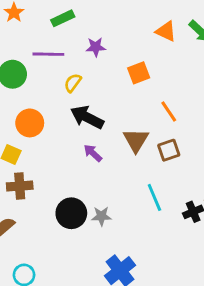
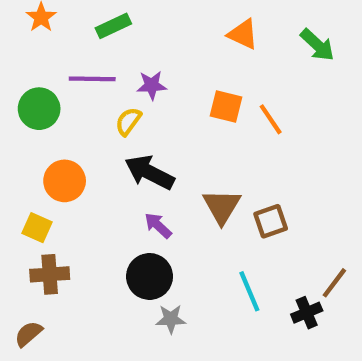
orange triangle: (166, 31) -> (243, 34), moved
purple star: (96, 47) -> (152, 85), moved
orange square: (139, 73) -> (226, 107), turned 35
orange line: (169, 111) -> (271, 119), moved
black circle: (71, 213) -> (150, 276), moved

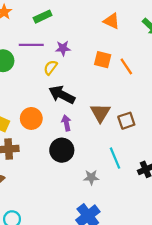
orange circle: (65, 181) -> (31, 118), moved
purple arrow: (158, 225) -> (66, 123), turned 35
gray star: (171, 319) -> (91, 177), moved

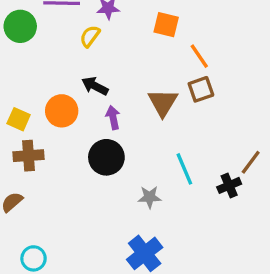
orange line: (126, 66) -> (199, 56), moved
black arrow: (62, 95) -> (95, 86), moved, size x0.7
brown square: (126, 121) -> (201, 89), moved

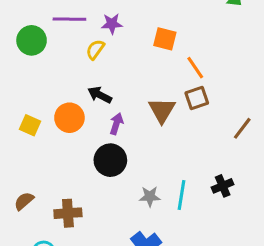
purple arrow: (113, 118) -> (116, 124), turned 30
brown cross: (29, 156) -> (68, 213), moved
brown line: (251, 162) -> (242, 128), moved
cyan line: (184, 169) -> (182, 195), moved, turned 32

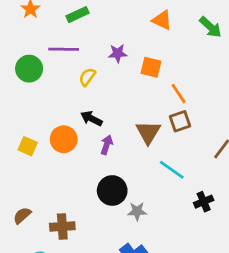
purple star: (112, 24) -> (118, 53), moved
black circle: (110, 160) -> (112, 190), moved
cyan line: (182, 195) -> (172, 170), moved, turned -64

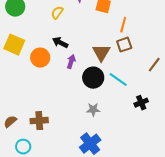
orange line: (179, 94) -> (123, 25), turned 49
yellow square: (28, 146) -> (14, 45), moved, size x1.5
black circle: (112, 190) -> (93, 78), moved
brown semicircle: (22, 215) -> (10, 122), moved

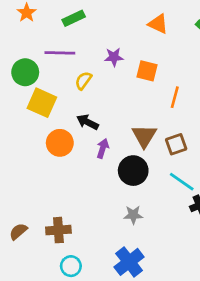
yellow square: (14, 45) -> (42, 103), moved
brown square: (124, 45) -> (176, 144), moved
cyan line: (118, 80) -> (182, 182), moved
cyan circle: (23, 147) -> (71, 266), moved

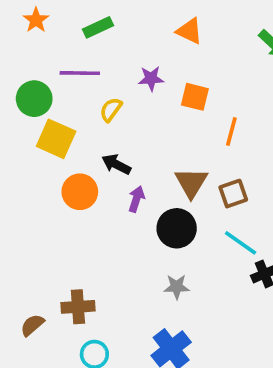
orange triangle: (158, 24) -> (189, 31), moved
brown semicircle: (18, 231) -> (32, 325), moved

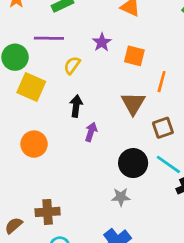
purple star: (151, 79) -> (102, 42), turned -30
black arrow: (116, 164) -> (76, 106), turned 70
brown triangle: (191, 183) -> (133, 103), moved
orange circle: (80, 192) -> (34, 144), moved
black circle: (177, 228) -> (133, 163), moved

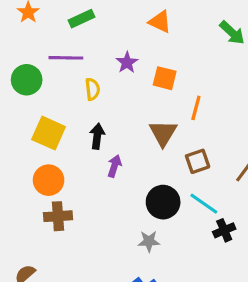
yellow semicircle: (72, 65) -> (92, 89), turned 138
yellow square: (31, 87) -> (49, 133), moved
brown cross: (48, 212) -> (58, 216), moved

